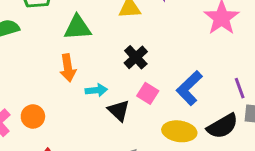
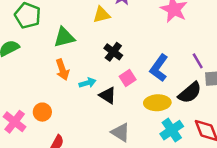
pink square: (148, 93) -> (128, 78), turned 35

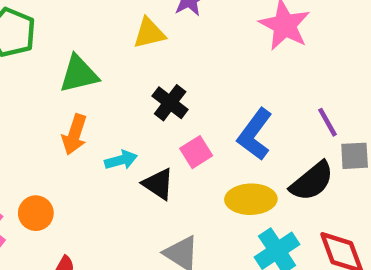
orange arrow: (62, 70) -> (74, 135), turned 36

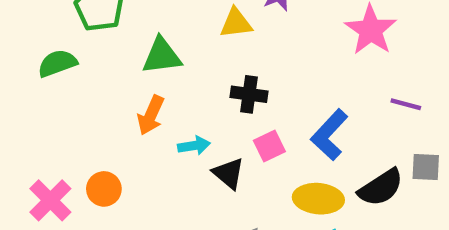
black cross: (170, 103) -> (249, 94), turned -36
purple line: (328, 122) -> (406, 104), moved, turned -52

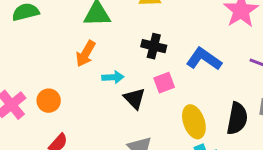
blue L-shape: (329, 135) -> (204, 59), moved, turned 76
black semicircle: (381, 188) -> (237, 118), turned -52
yellow ellipse: (318, 199) -> (194, 122), turned 60

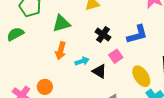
black cross: (154, 46) -> (103, 35), turned 35
blue L-shape: (204, 59) -> (137, 34), turned 145

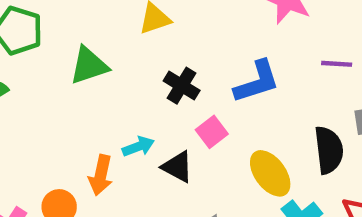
orange arrow: (61, 51) -> (101, 175), moved

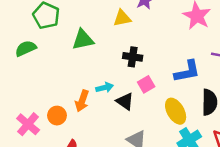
blue L-shape: (257, 82) -> (187, 71), moved
black cross: (182, 86) -> (133, 57), turned -30

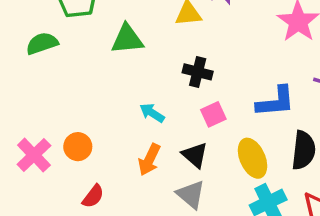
cyan arrow: (105, 88) -> (152, 113), turned -140
orange arrow: (82, 101) -> (149, 160), moved
black triangle: (125, 101) -> (195, 155), moved

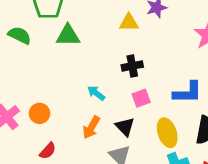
green triangle: (127, 39) -> (68, 35), moved
green semicircle: (42, 43) -> (20, 35), turned 40
black cross: (198, 72) -> (132, 66), turned -30

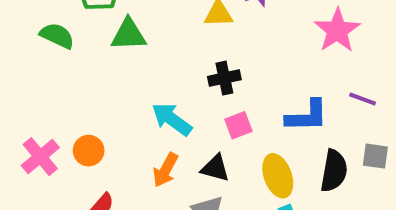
cyan arrow: (96, 93) -> (172, 119), size x1.5
black triangle: (125, 127) -> (215, 168), turned -30

